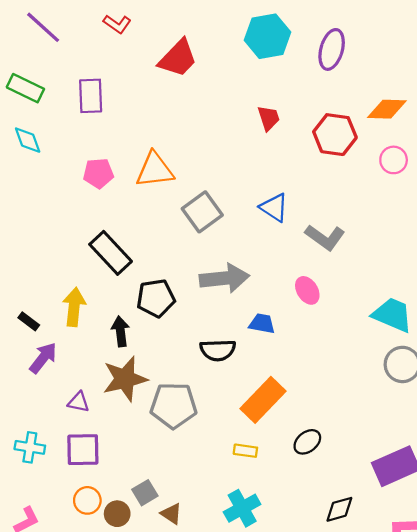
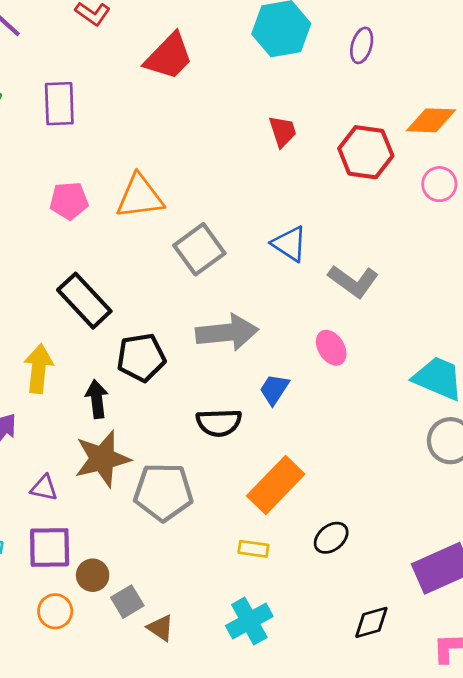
purple ellipse: (332, 49) -> (362, 45), size x0.7
blue trapezoid: (262, 324) -> (274, 389), turned -68
brown circle: (117, 514) -> (93, 575), moved

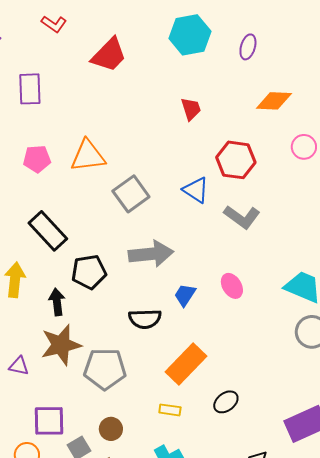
orange diamond: (431, 120) -> (274, 101), moved
red hexagon: (366, 152) -> (236, 160), moved
pink ellipse: (331, 348) -> (232, 286), moved
purple square: (50, 547) -> (49, 421), moved
brown circle: (93, 575) -> (111, 429), moved

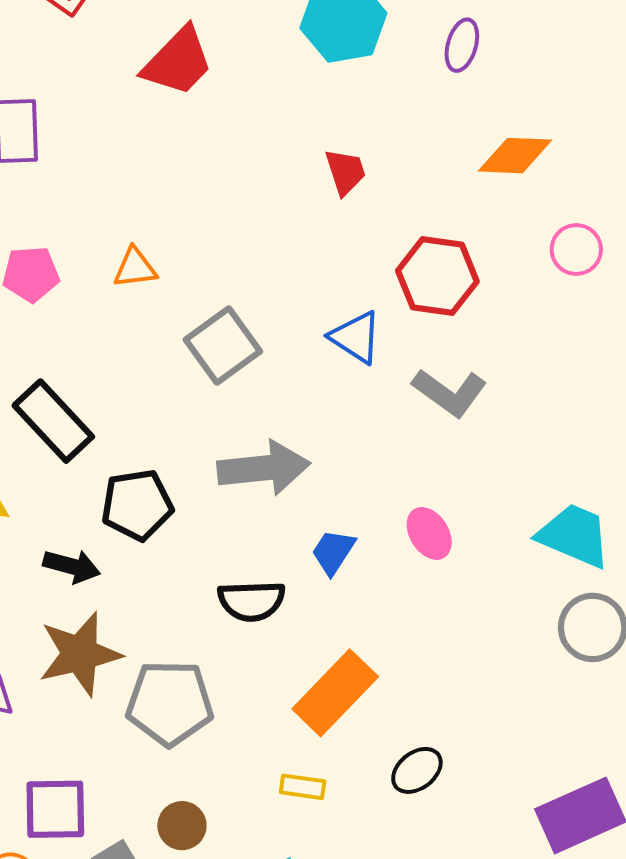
orange triangle: (88, 156) -> (135, 268), size x0.6
black arrow: (57, 302) -> (72, 566), turned 112

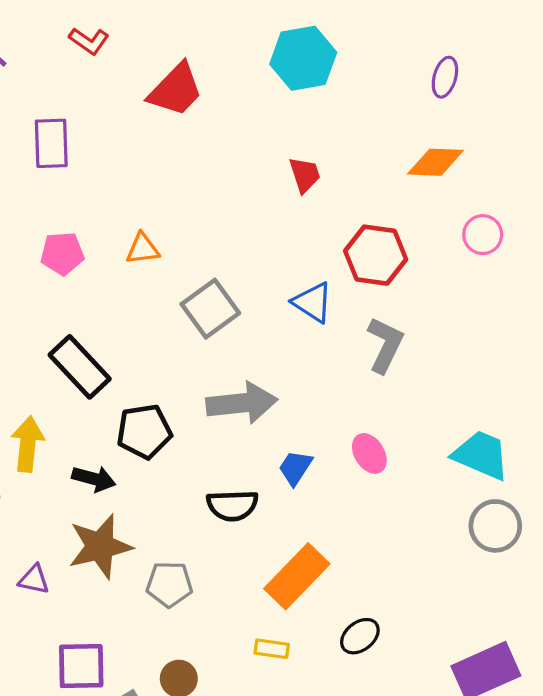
purple ellipse: (462, 45) -> (445, 77), moved
gray L-shape: (450, 393) -> (385, 345), turned -100
gray pentagon: (170, 703) -> (169, 584), size x0.7

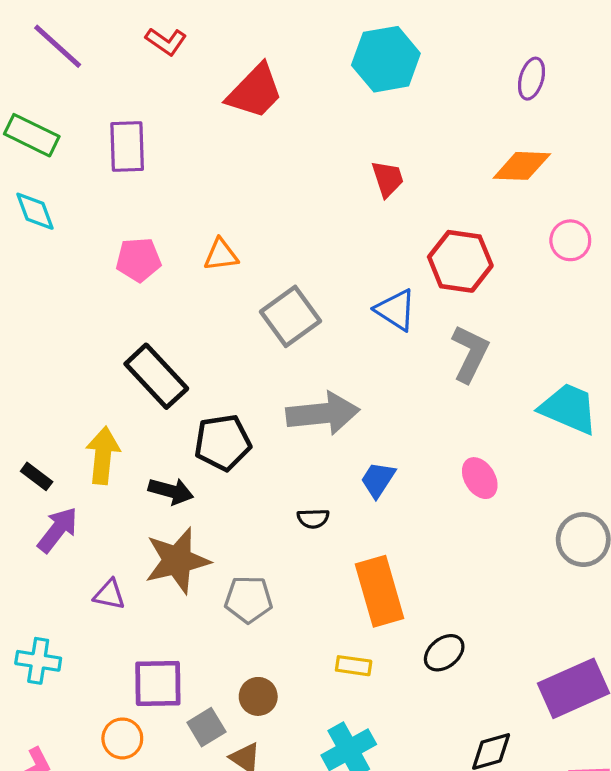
pink ellipse: (369, 453) -> (480, 478), moved
cyan trapezoid: (481, 455) -> (569, 409), moved
black semicircle: (232, 505) -> (313, 519), size x0.6
orange rectangle: (297, 576) -> (379, 591), turned -60

